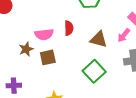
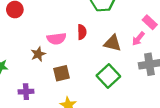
brown square: (48, 57) -> (61, 73), moved

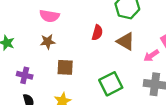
pink semicircle: (56, 39) -> (49, 16), moved
brown triangle: (113, 43) -> (126, 41), moved

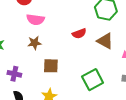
red semicircle: (97, 33) -> (79, 34), turned 56

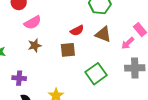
pink semicircle: (35, 20) -> (33, 22), turned -30
brown square: (51, 66) -> (68, 50), moved

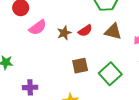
brown star: (35, 45) -> (64, 33), moved
brown square: (68, 50) -> (80, 66), moved

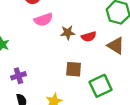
purple cross: (30, 87) -> (18, 76), turned -32

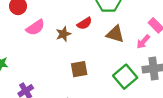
red semicircle: (89, 37) -> (84, 23), moved
green square: (101, 86) -> (125, 77), moved

